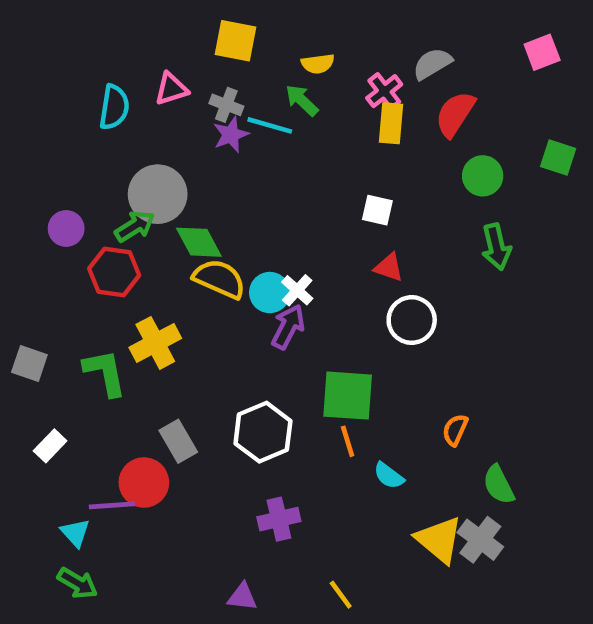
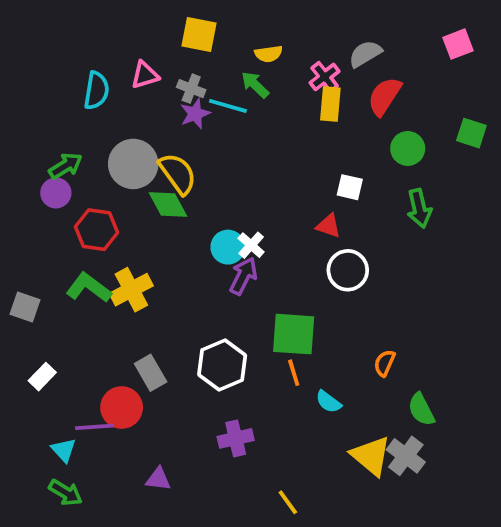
white square: (377, 210) -> (350, 187), moved
green arrow: (135, 226) -> (66, 166), moved
yellow semicircle: (219, 279) -> (178, 174), moved, turned 30
green L-shape: (105, 373) -> (89, 288), moved, turned -42
purple triangle: (242, 597) -> (158, 479), moved

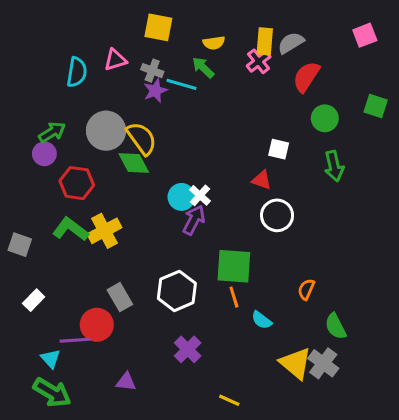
yellow rectangle: (330, 104) -> (265, 41), moved
purple cross: (236, 438) -> (188, 349), turned -32
green arrow: (66, 493) -> (52, 393), size x1.4
yellow line: (288, 502) -> (229, 400), turned -30

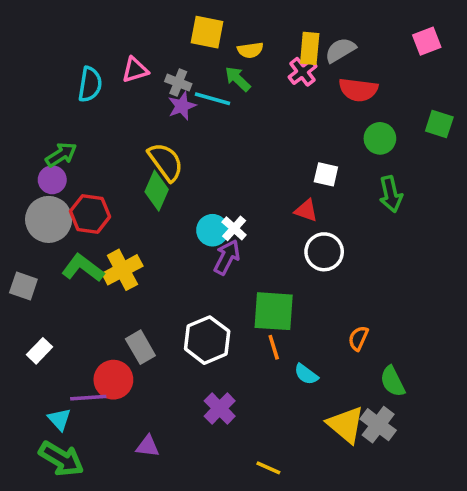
yellow square: (158, 27) -> (207, 32), moved
red semicircle: (306, 77) -> (358, 90), turned -116
gray circle: (106, 131) -> (49, 219), moved
green diamond: (134, 163) -> (157, 191), turned 52

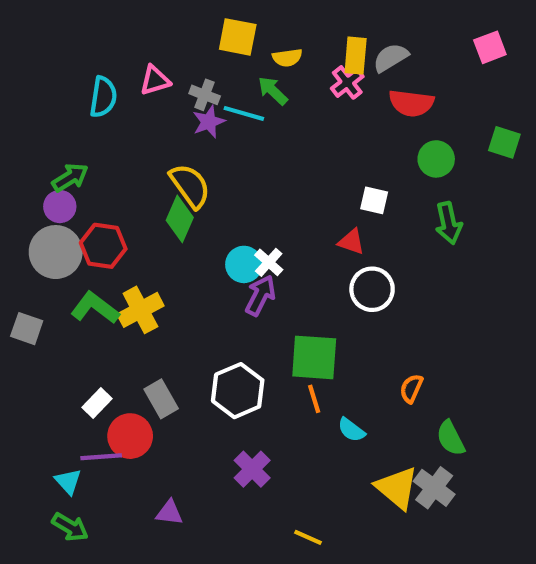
white rectangle: (40, 351) -> (97, 403), moved
green arrow: (61, 459) -> (70, 527), size x0.7

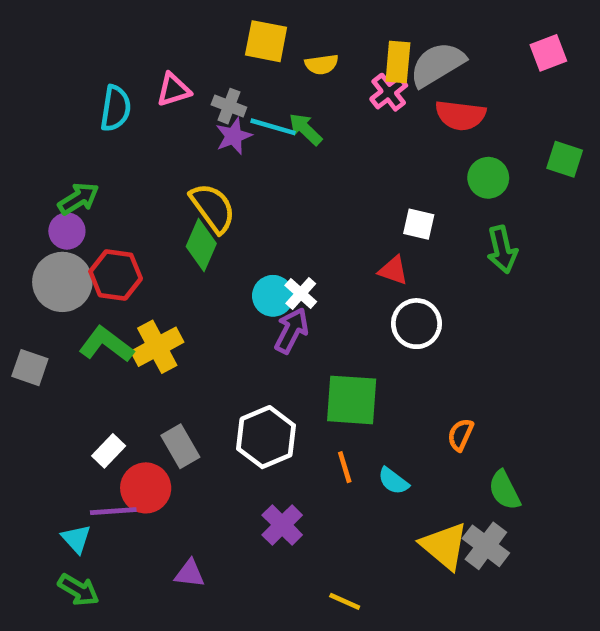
gray semicircle: (391, 58) -> (437, 64), size x1.4
green arrow: (273, 91) -> (305, 129), moved
orange line: (314, 399) -> (345, 467), moved

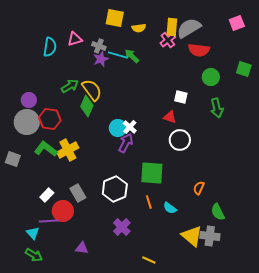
green arrow: (79, 199) -> (70, 86), moved
gray cross: (486, 546) -> (210, 236), turned -30

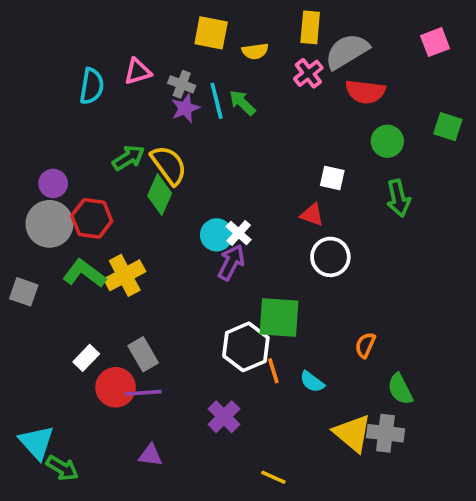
yellow rectangle: (172, 27) -> (310, 27), moved
cyan line: (118, 55) -> (217, 101), turned 60
white hexagon: (115, 189) -> (246, 347), moved
purple line: (49, 221) -> (143, 393), moved
cyan triangle: (33, 233) -> (37, 442), moved, size x1.5

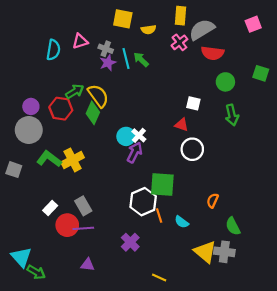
red hexagon: (92, 218) -> (61, 109), moved

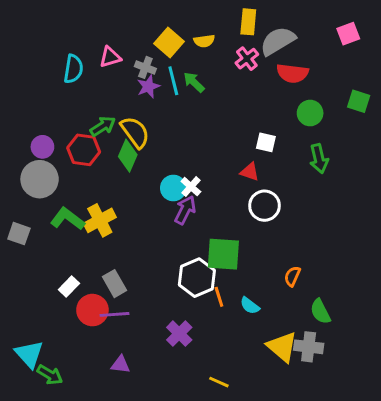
yellow square: (123, 19) -> (169, 42), moved, turned 30

